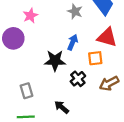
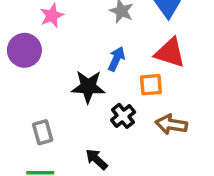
brown arrow: (109, 83) -> (171, 124), turned 36

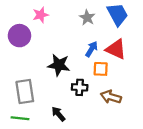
blue arrow: (116, 59) -> (92, 49), moved
black cross: (123, 116) -> (80, 87), turned 35
gray rectangle: (43, 132) -> (25, 92), size x1.5

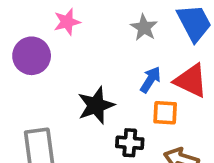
black star: (59, 65) -> (96, 105), turned -30

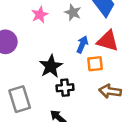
pink star: (67, 22) -> (40, 15), moved
black cross: (130, 143) -> (65, 88), moved

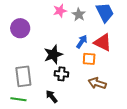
pink star: (40, 15) -> (60, 11), moved

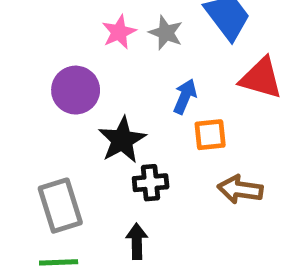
purple circle: (20, 28) -> (76, 90), moved
red triangle: (103, 42) -> (261, 78), moved
black arrow: (52, 96) -> (137, 241), turned 48

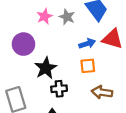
blue arrow: (185, 96) -> (87, 44), moved, turned 49

